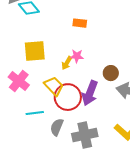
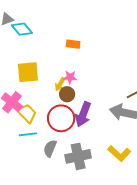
brown circle: (111, 73) -> (67, 94), moved
yellow trapezoid: (54, 86) -> (27, 113), moved

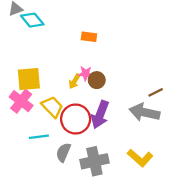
yellow square: (28, 72) -> (29, 79), moved
brown circle: (67, 94) -> (97, 80), moved
yellow trapezoid: (27, 113) -> (52, 107), moved

